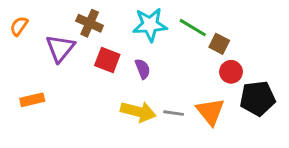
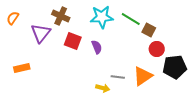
yellow arrow: (138, 112) -> (103, 88), moved, size x0.6
orange triangle: (210, 112) -> (143, 76), turned 35

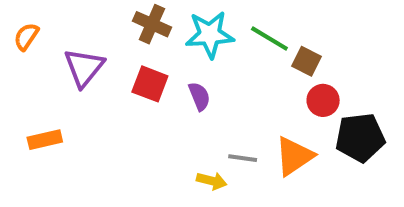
brown cross: (61, 16) -> (152, 24), moved

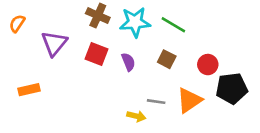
brown square: (307, 61) -> (167, 59), moved

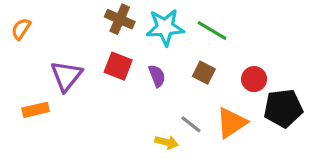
purple triangle: (54, 43) -> (66, 76), moved
gray line: (156, 102) -> (191, 124), turned 30

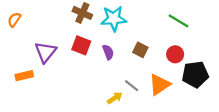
green line: (212, 31) -> (178, 21), moved
yellow arrow: (167, 142) -> (115, 98), turned -48

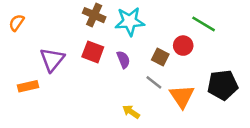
red circle: (175, 54) -> (183, 46), moved
orange triangle: (159, 84) -> (182, 96), turned -30
gray line: (132, 86) -> (154, 82), moved
yellow arrow: (115, 98) -> (131, 112), turned -112

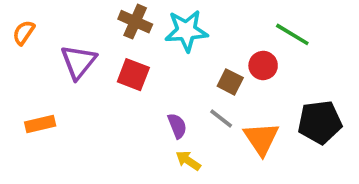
purple triangle: (52, 60) -> (78, 62), moved
purple semicircle: (123, 60) -> (177, 126), moved

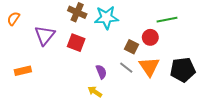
green line: (292, 34) -> (167, 20), turned -42
orange triangle: (261, 139) -> (149, 67), moved
yellow arrow: (188, 161) -> (95, 92), moved

